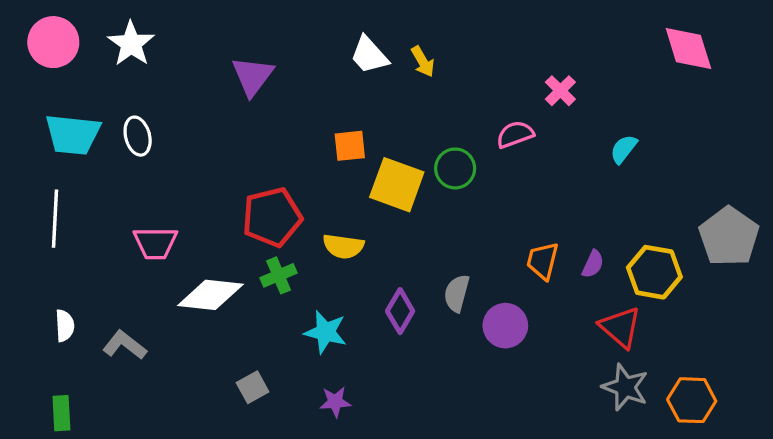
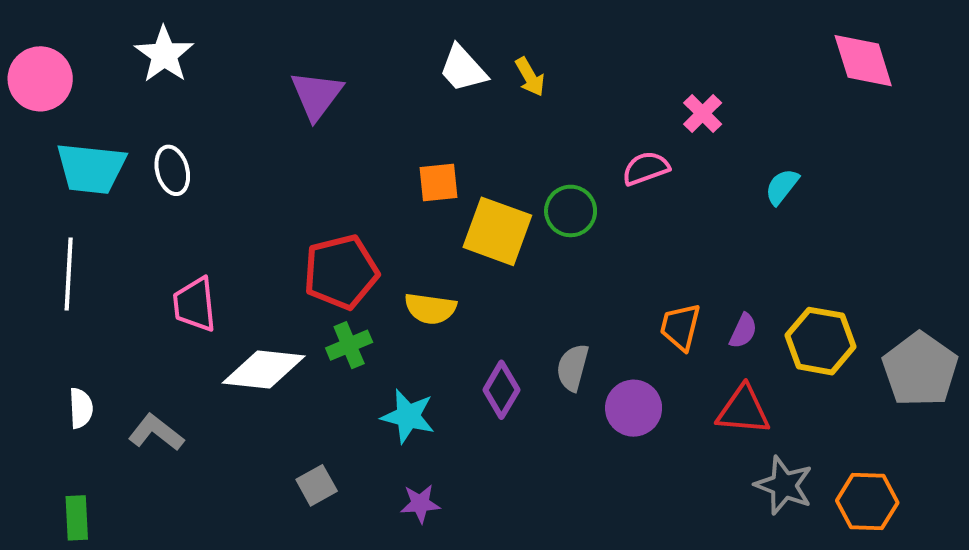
pink circle: (53, 42) -> (40, 79), moved
gray pentagon: (729, 237) -> (920, 369), moved
pink trapezoid: (155, 243) -> (195, 304), turned 84
red triangle: (620, 327) -> (743, 410), moved, turned -36

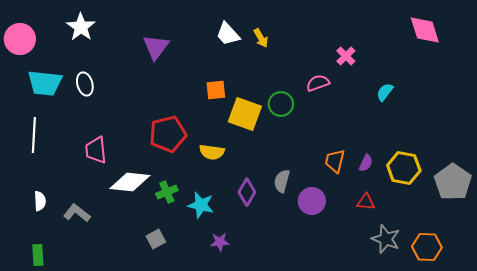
green cross: (349, 345) -> (167, 192), moved
red triangle: (743, 410) -> (366, 202), size x0.7
purple star: (420, 504) -> (220, 242), moved

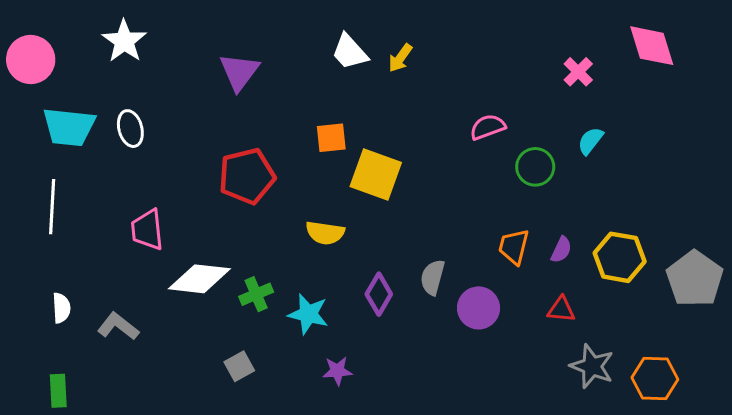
yellow arrow: (261, 38) -> (400, 58), turned 66
pink cross: (346, 56) -> (578, 72), moved
green circle: (281, 104) -> (535, 167), moved
red pentagon: (168, 134) -> (247, 176), moved

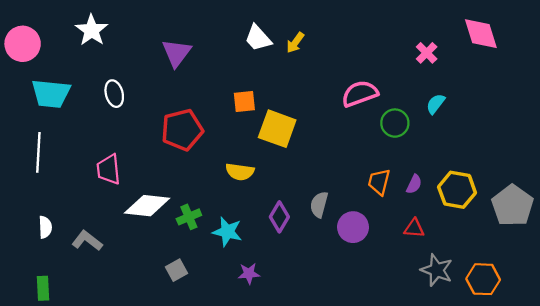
pink semicircle: (488, 127) -> (360, 94), size x1.4
white ellipse: (130, 129) -> (114, 94), moved

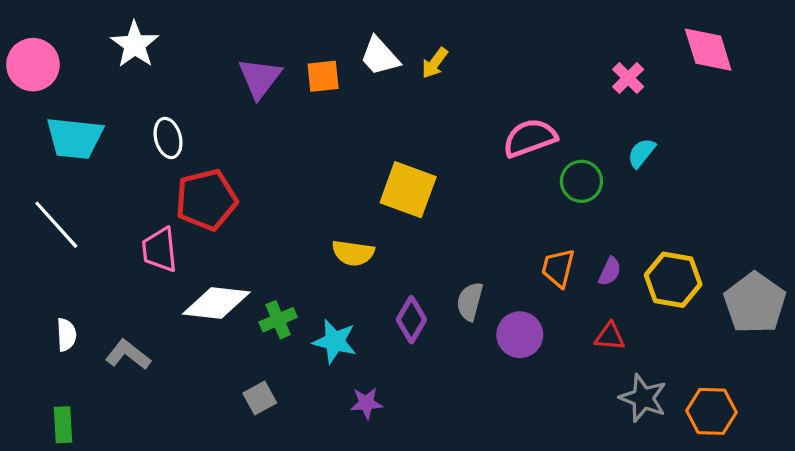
orange square: (244, 102) -> (323, 76), moved
red pentagon: (182, 130) -> (206, 200), moved
white line: (38, 152) -> (56, 225), turned -45

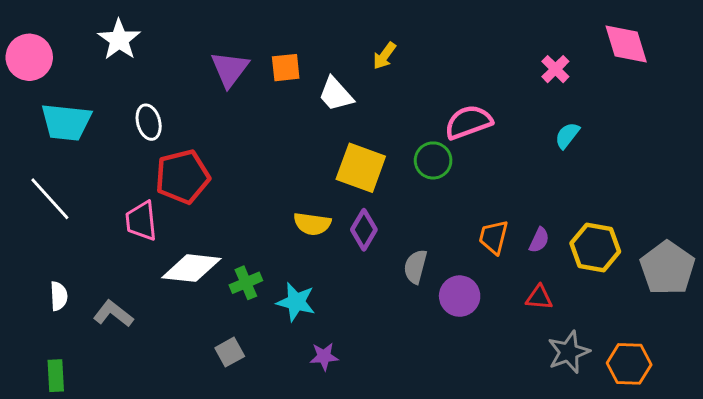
white trapezoid: (380, 56) -> (336, 94), moved
green circle: (581, 181) -> (433, 160), moved
purple diamond: (411, 320) -> (364, 230), moved
gray star: (643, 398) -> (569, 352), turned 30

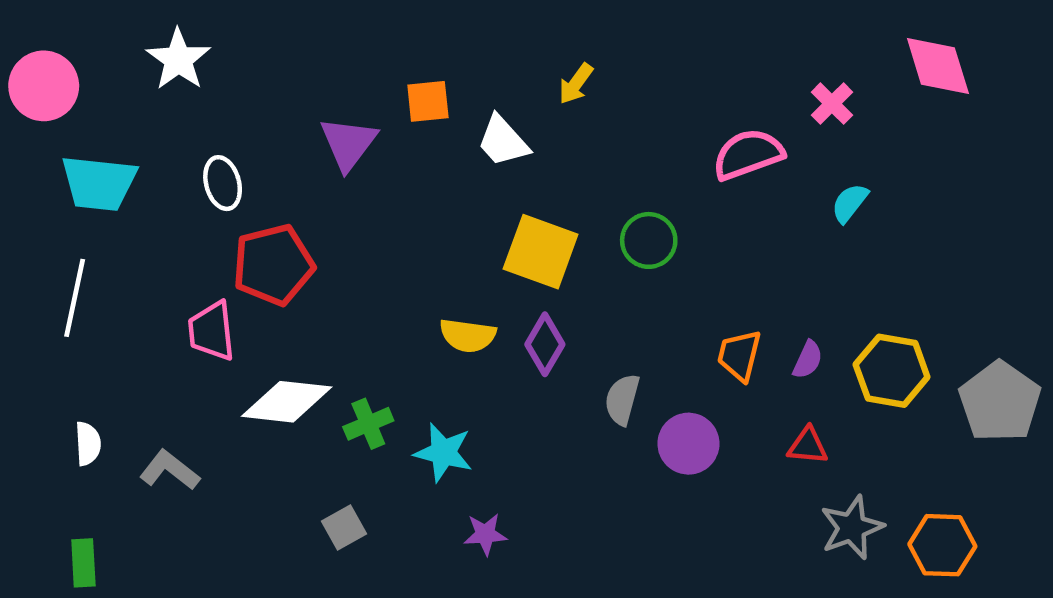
purple triangle: (230, 69) -> (348, 143), moved
pink semicircle: (468, 122) -> (748, 154), moved
white line: (50, 199) -> (75, 298), turned 54

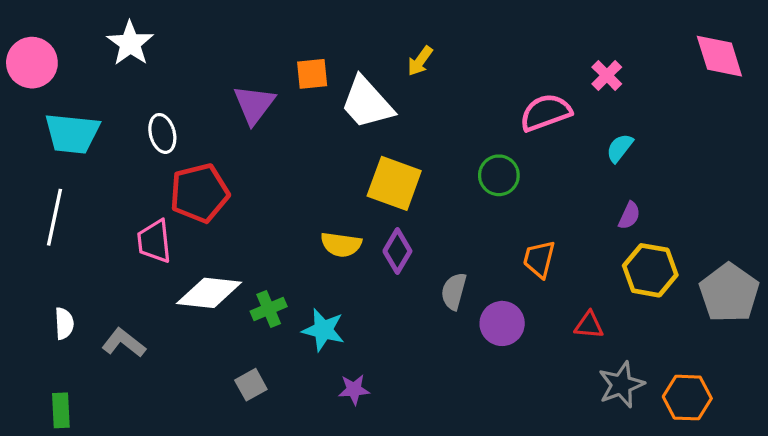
pink diamond: (938, 66) -> (719, 56), moved
white trapezoid: (503, 141) -> (367, 103), size x1.4
green circle: (649, 240) -> (499, 175), moved
purple semicircle: (808, 360) -> (629, 216), moved

